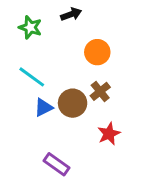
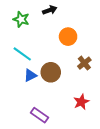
brown cross: (100, 91) -> (84, 63), moved
red star: (109, 134) -> (81, 102), moved

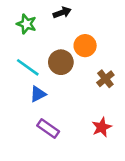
brown circle: (51, 72) -> (61, 62), moved
purple rectangle: (40, 115) -> (48, 128), moved

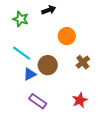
brown circle: (61, 62) -> (48, 65), moved

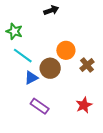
green star: (21, 19) -> (14, 31), moved
orange circle: (67, 36) -> (66, 50), moved

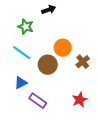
green star: (14, 31) -> (26, 27), moved
blue triangle: (31, 78) -> (21, 83), moved

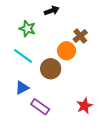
brown cross: (83, 62) -> (80, 36), moved

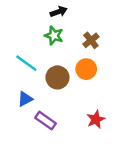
green star: (27, 29) -> (54, 36), moved
orange circle: (66, 51) -> (86, 69), moved

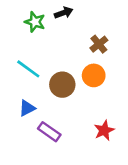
green star: (54, 36) -> (35, 22), moved

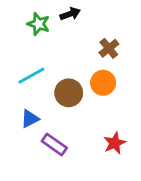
cyan line: (28, 69) -> (31, 76), turned -65

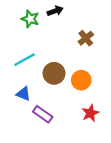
orange circle: (103, 83) -> (81, 80), moved
blue triangle: (30, 119) -> (23, 94), turned 49

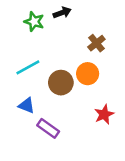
orange circle: (81, 80) -> (88, 74), moved
red star: (90, 113) -> (104, 114), moved

